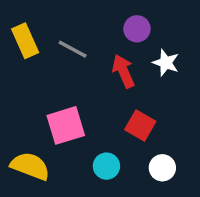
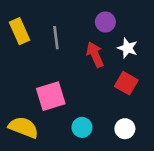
gray line: (73, 49) -> (56, 38), turned 55
red square: (140, 125) -> (126, 83), moved

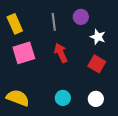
gray line: (56, 38) -> (54, 22), moved
red arrow: (95, 55) -> (61, 53), moved
pink square: (51, 96) -> (24, 53), moved

